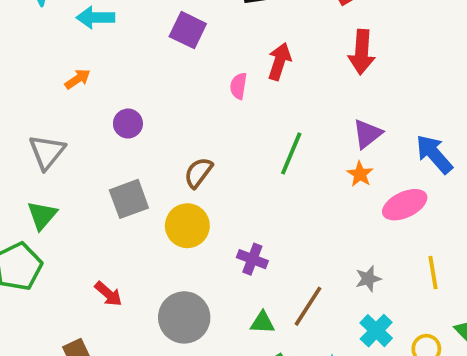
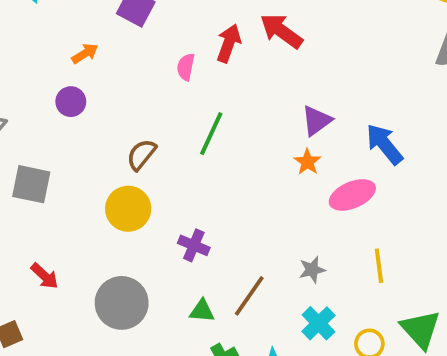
red arrow: (362, 52) -> (281, 31), moved, turned 120
orange arrow: (78, 79) -> (85, 53), moved
green line: (291, 153) -> (211, 134), moved
gray square: (129, 199) -> (31, 184), moved, turned 30

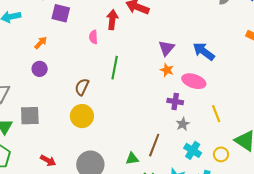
pink ellipse: (352, 195) -> (194, 81), turned 55
purple cross: (194, 245) -> (175, 101), moved

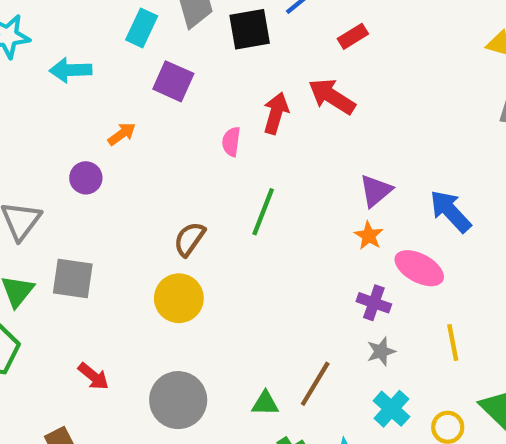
purple circle: (40, 69) -> (86, 178), moved

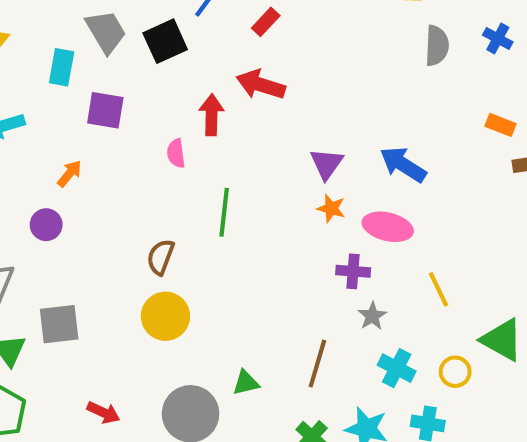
green triangle: (265, 403) -> (246, 383), moved

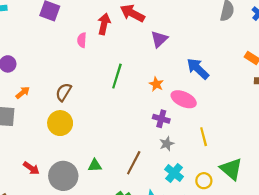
purple triangle: (326, 164) -> (159, 39), moved
orange arrow: (69, 174) -> (23, 93), moved
green line: (224, 212) -> (117, 76), moved
red arrow: (103, 412) -> (31, 168), moved

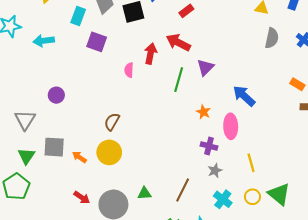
green line: (117, 76) -> (179, 80), moved
orange arrow: (23, 93) -> (79, 157), moved, turned -104
pink ellipse: (184, 99) -> (231, 126), turned 65
yellow circle: (204, 181) -> (253, 197), moved

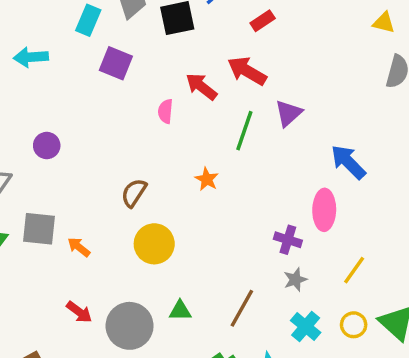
red arrow: (151, 54) -> (201, 86), turned -66
orange star: (203, 112) -> (207, 179), moved
yellow circle: (109, 152) -> (154, 244), moved
yellow line: (251, 163) -> (354, 270), turned 48

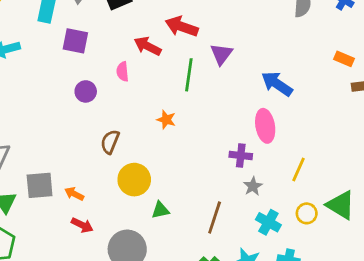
purple circle: (47, 146) -> (86, 91), moved
green triangle: (180, 311) -> (160, 210), moved
red arrow: (79, 312) -> (82, 225), moved

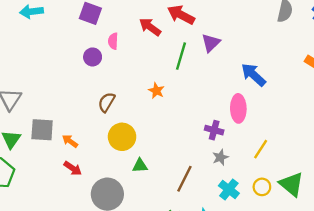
pink semicircle: (123, 72) -> (113, 41), moved

